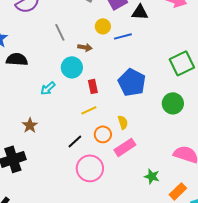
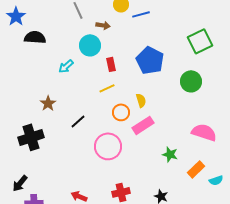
black line: (75, 141) -> (78, 121), moved

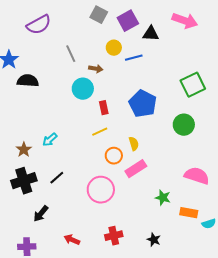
cyan arrow: (66, 66) -> (50, 140), moved
brown star: (48, 103) -> (24, 150), moved
black line: (78, 121) -> (57, 178), moved
orange rectangle: (196, 169) -> (189, 213), turned 54
black arrow: (20, 183) -> (41, 214), moved

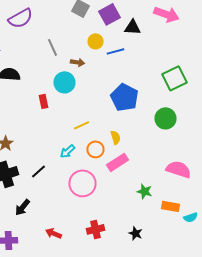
red rectangle: (104, 108) -> (44, 101), moved
cyan arrow: (50, 140) -> (68, 151), moved

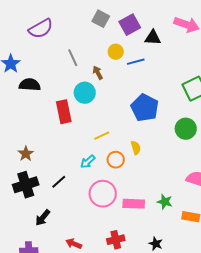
brown arrow: (78, 62) -> (98, 73), turned -128
red rectangle: (44, 101) -> (64, 112), size x1.6
pink rectangle: (118, 162) -> (134, 204), moved, turned 35

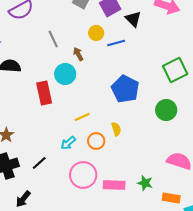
black triangle: (153, 38) -> (133, 19), turned 42

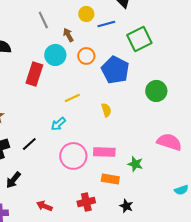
green square: (175, 70) -> (139, 39), moved
red rectangle: (44, 93) -> (34, 74), turned 30
orange circle: (96, 141) -> (86, 56), moved
pink rectangle: (114, 185) -> (104, 152), moved
orange rectangle: (171, 198) -> (110, 179), moved

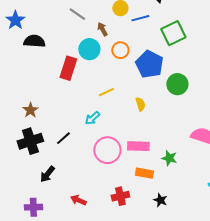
gray line: (43, 20) -> (77, 14), turned -30
green circle: (156, 91) -> (177, 84), moved

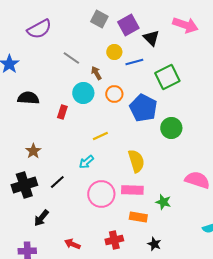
black semicircle: (34, 41) -> (28, 98), moved
red rectangle: (68, 68) -> (62, 112), size x0.6
yellow semicircle: (140, 104) -> (136, 161), moved, size x1.6
brown star: (30, 110) -> (33, 151), moved

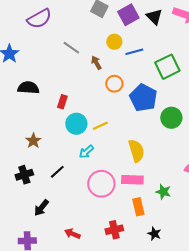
black triangle: (151, 38) -> (154, 17), moved
cyan circle: (83, 93) -> (76, 124), moved
black cross: (24, 185) -> (24, 175), size x0.7
orange rectangle: (138, 217) -> (138, 207), turned 66

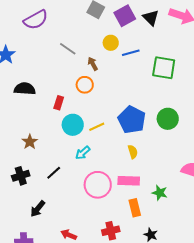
green square: (167, 67) -> (164, 68), turned 35
orange circle: (114, 84) -> (85, 85), moved
blue pentagon: (143, 98) -> (132, 120), moved
yellow semicircle: (136, 151) -> (133, 152), size x0.6

